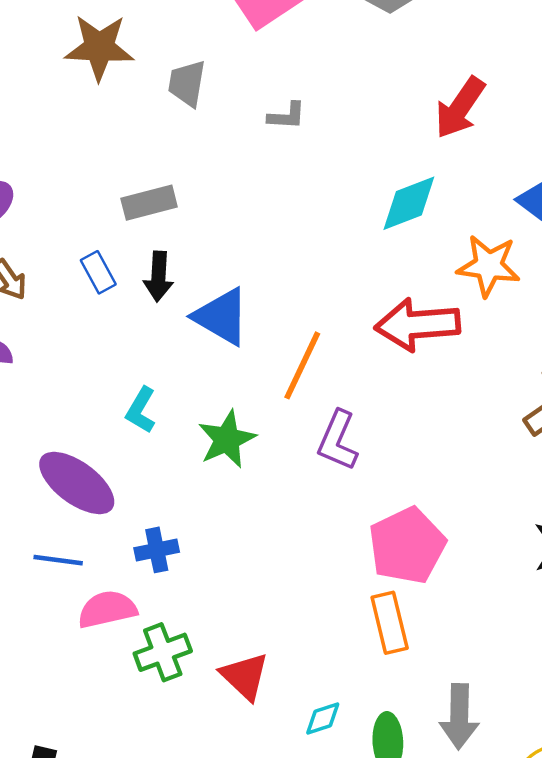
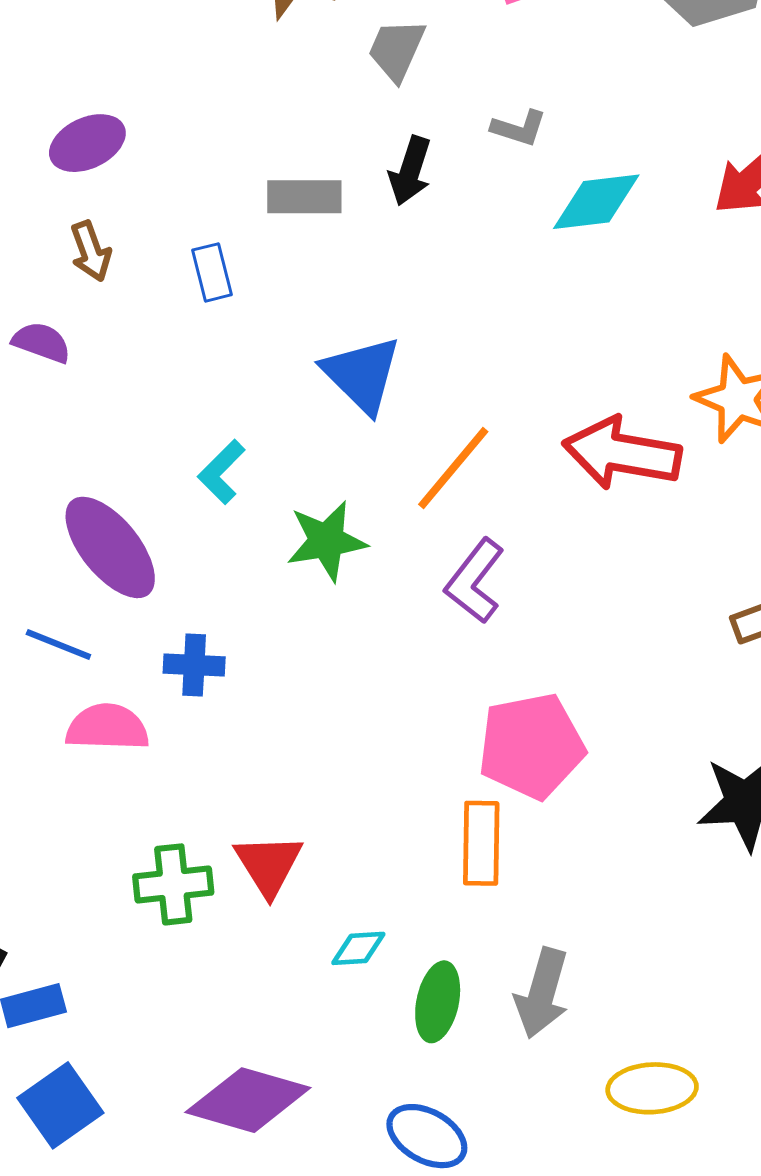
cyan diamond: (409, 203) -> (596, 202), moved
black arrow: (158, 276) -> (410, 171), moved
green cross: (163, 652) -> (173, 884), moved

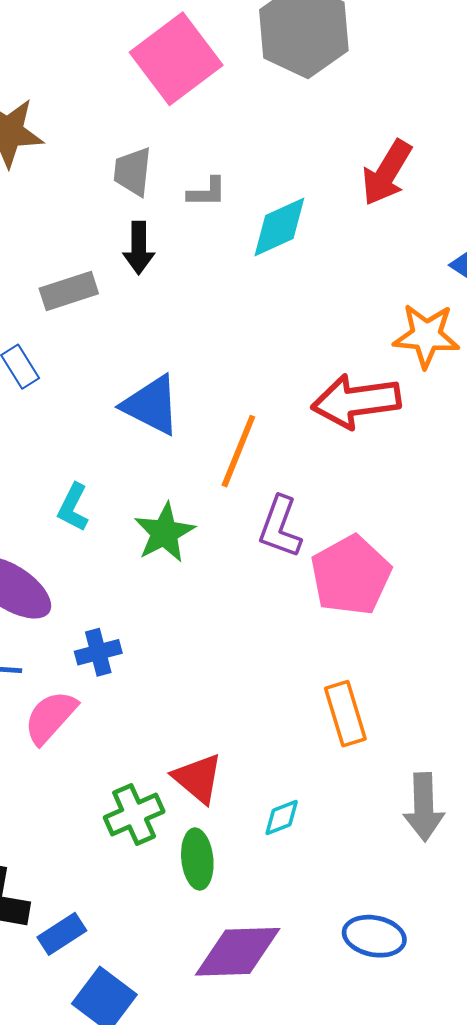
gray trapezoid: (396, 50) -> (133, 172), moved
pink semicircle: (107, 727) -> (50, 717), turned -32
pink pentagon: (531, 746) -> (351, 575), moved
green ellipse: (438, 1002) -> (197, 859), moved

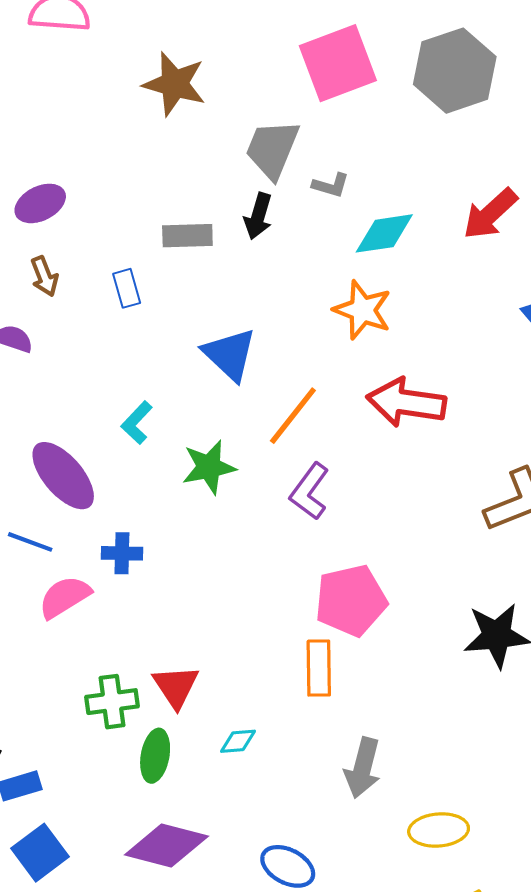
gray trapezoid: (133, 172) -> (272, 149), size x1.4
orange star: (426, 336) -> (362, 310), moved
pink pentagon: (351, 575) -> (351, 600), moved

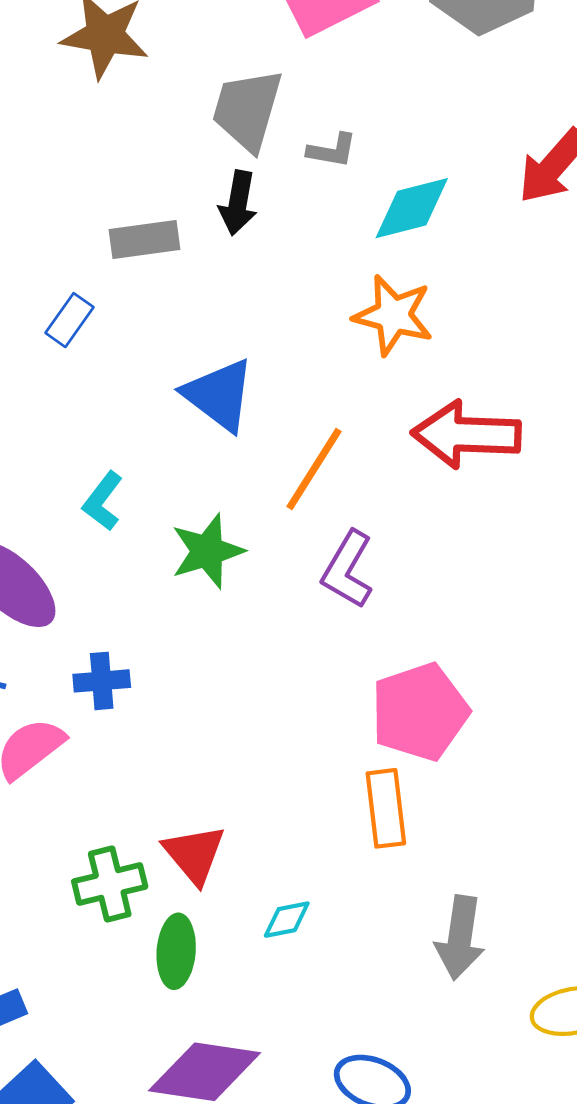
blue rectangle: (127, 288) -> (70, 320), turned 57

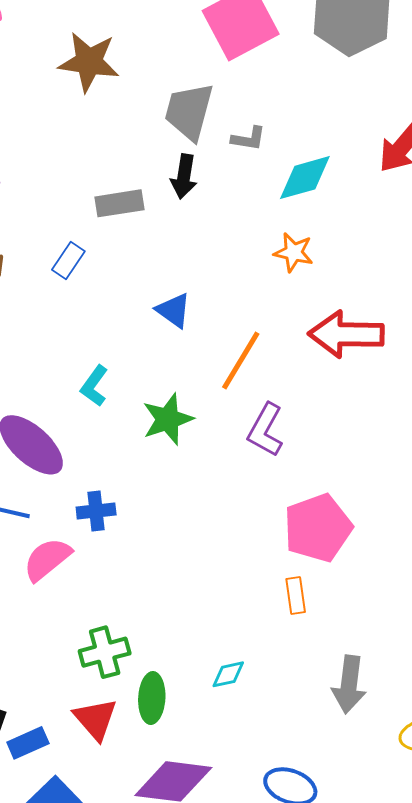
orange star: (393, 315) -> (294, 252), size x0.7
blue triangle: (219, 395) -> (174, 310), size x0.7
orange rectangle: (386, 808) -> (296, 595), size x0.7
red triangle: (194, 854) -> (95, 719), moved

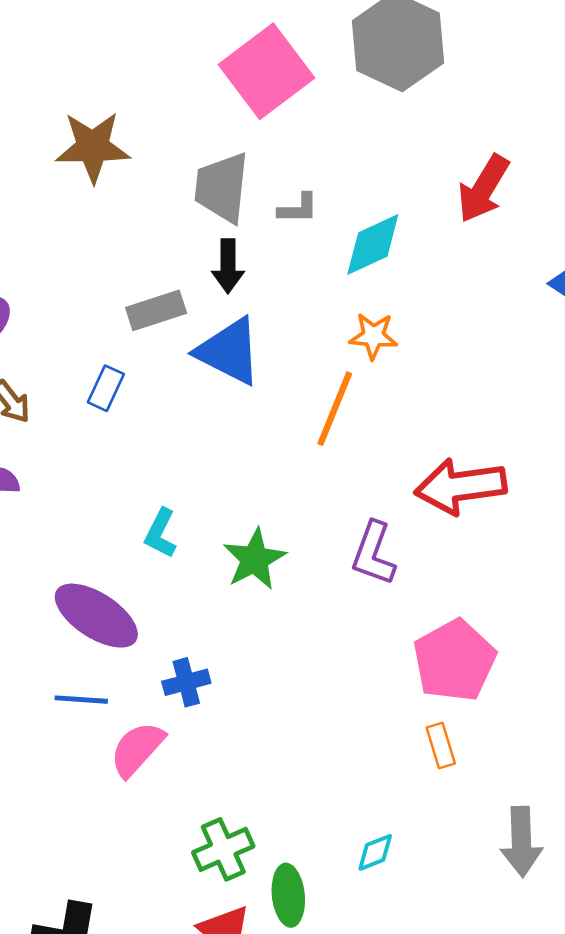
blue triangle: (174, 310) -> (229, 351), moved, size x1.6
red arrow: (346, 334) -> (460, 486), moved
orange line: (241, 360) -> (335, 409), moved

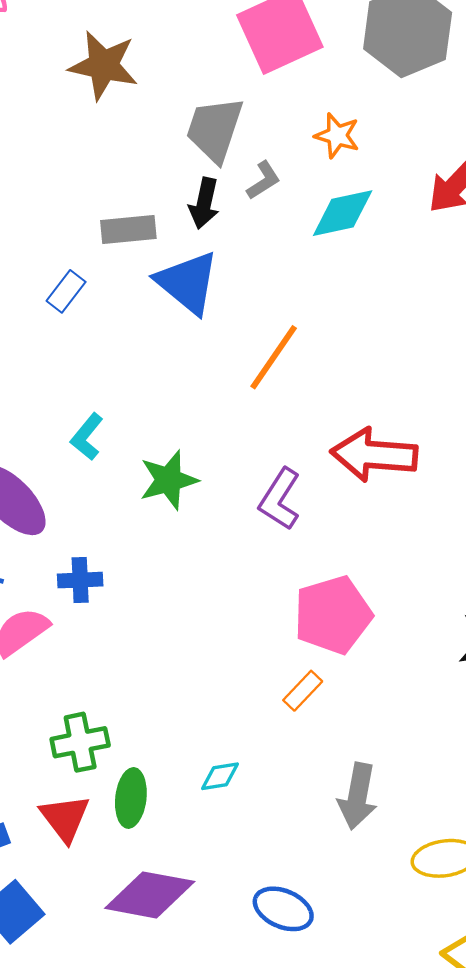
gray L-shape: (298, 209) -> (263, 180), moved, turned -45
orange star: (373, 336) -> (337, 136), moved
orange rectangle: (441, 746) -> (303, 691), turned 48

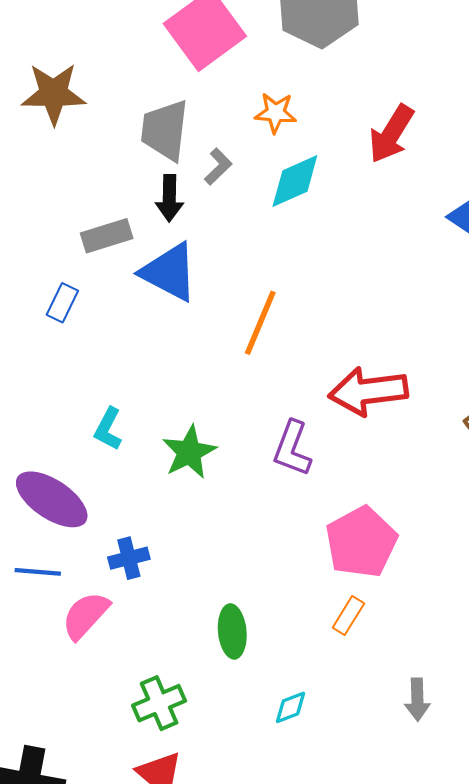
gray arrow: (358, 796) -> (417, 700), size x0.7
green ellipse: (131, 798) -> (232, 631), moved

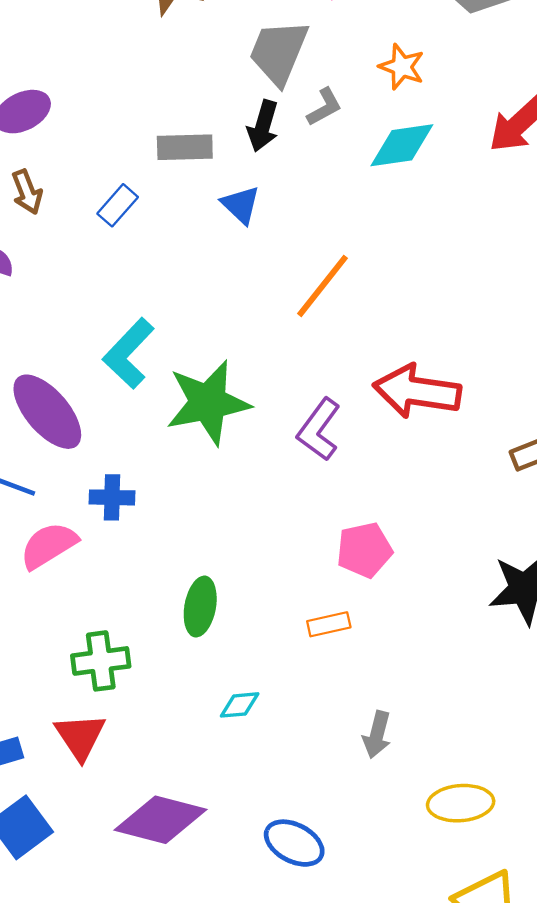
blue triangle: (169, 272) -> (241, 205), size x0.6
cyan L-shape: (108, 429) -> (129, 353), size x1.5
green star: (189, 452) -> (208, 403), size x1.4
pink pentagon: (361, 542) -> (364, 550), size x0.7
orange rectangle: (348, 616) -> (329, 624), turned 30

